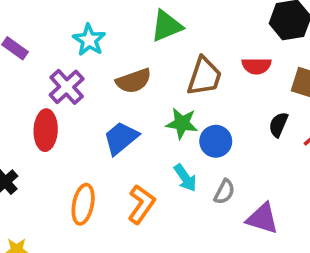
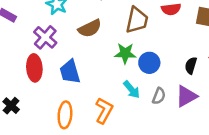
black semicircle: (278, 125) -> (191, 66), moved
blue trapezoid: (121, 138) -> (70, 72), moved, turned -60
purple triangle: (262, 218) -> (186, 96), moved, turned -40

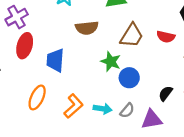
purple cross: (45, 37) -> (17, 17), moved
cyan arrow: (132, 90) -> (103, 109), moved, turned -60

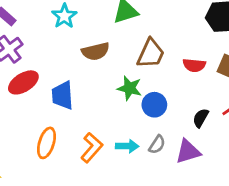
red semicircle: (166, 37) -> (194, 65), moved
red ellipse: (25, 46) -> (23, 82), turned 50

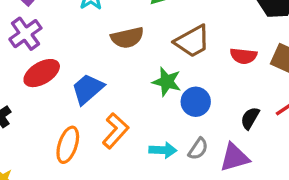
brown trapezoid: (151, 54) -> (192, 41), turned 36
blue trapezoid: (63, 95) -> (88, 89), turned 52
orange L-shape: (92, 148) -> (115, 131), moved

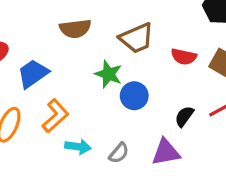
gray semicircle: (198, 149) -> (119, 153), moved
cyan arrow: (163, 150) -> (78, 147), moved

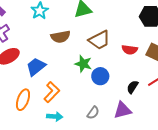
cyan arrow: (78, 147) -> (55, 116), moved

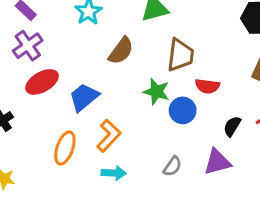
brown semicircle: (61, 37) -> (121, 51), turned -42
brown trapezoid: (99, 40) -> (180, 55), turned -55
red semicircle: (130, 50) -> (207, 86), moved

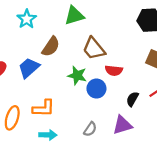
brown trapezoid: (180, 55) -> (94, 49), turned 135
blue trapezoid: (84, 97) -> (29, 68), moved
orange L-shape: (109, 136) -> (44, 108), turned 50

